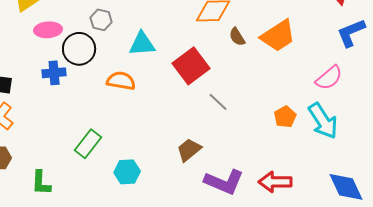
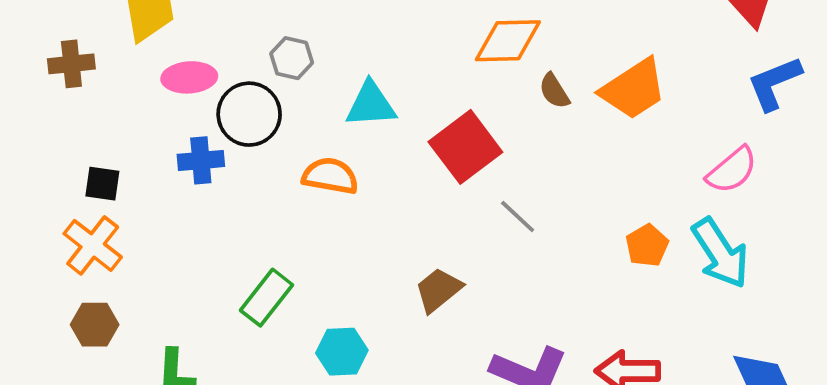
brown trapezoid: (189, 150) -> (438, 290), moved

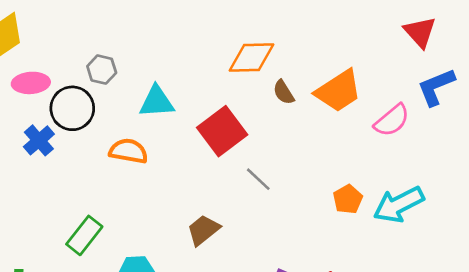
blue cross: (201, 160) -> (39, 140), turned -36
pink semicircle: (732, 170) -> (392, 120), moved
cyan arrow: (720, 253) -> (399, 205), turned 96

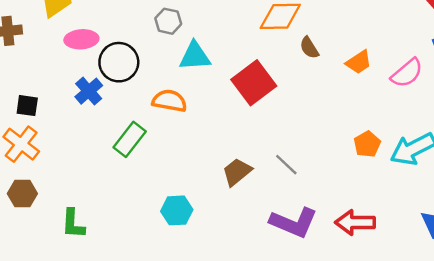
gray hexagon: (102, 70) -> (168, 21), moved
orange trapezoid: (338, 91) -> (359, 62), moved, size x0.6
gray line: (258, 179) -> (286, 165), moved
green rectangle: (84, 235) -> (130, 139), moved

